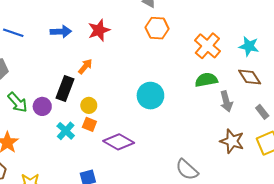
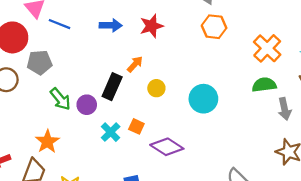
yellow circle: (89, 105) -> (156, 88), moved

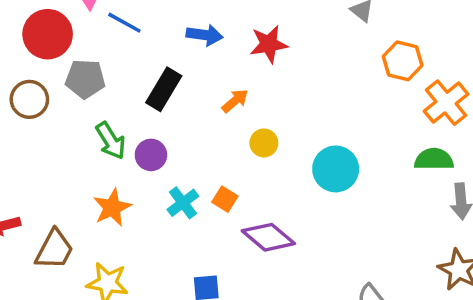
orange hexagon: (214, 27) -> (403, 61), moved
black rectangle: (112, 87) -> (164, 89), moved
orange star: (47, 142) -> (112, 208), moved

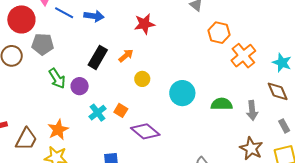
blue arrow: (205, 35) -> (94, 16), moved
black rectangle: (164, 89) -> (98, 57), moved
green semicircle: (434, 159) -> (222, 104), moved
orange star: (112, 208) -> (58, 130), moved

